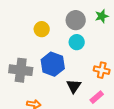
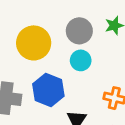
yellow circle: (42, 29) -> (34, 43), size x1.6

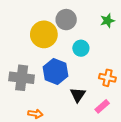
gray circle: (79, 31) -> (66, 20), moved

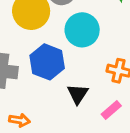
cyan circle: (81, 48) -> (82, 30), size x1.5

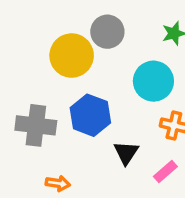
cyan circle: (82, 30) -> (153, 81), moved

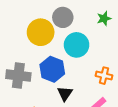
cyan circle: (153, 81) -> (77, 45), moved
black triangle: (126, 153) -> (65, 94), moved

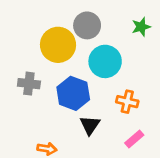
gray cross: (18, 76) -> (29, 84), moved, size x0.7
orange cross: (104, 76) -> (127, 102), moved

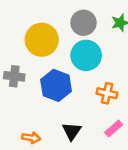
gray circle: (87, 25) -> (83, 23), moved
black triangle: (90, 125) -> (72, 131), moved

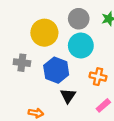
black triangle: (72, 131) -> (68, 96), moved

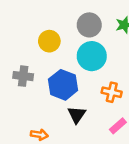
yellow circle: (44, 33) -> (49, 41), size x0.7

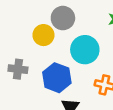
gray circle: (89, 25) -> (63, 18), moved

